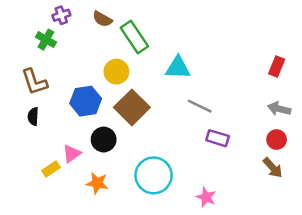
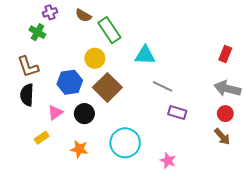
gray arrow: (279, 109) -> (227, 89), size x1.4
black semicircle: (33, 116) -> (27, 95), size x1.5
pink triangle: (72, 154) -> (55, 113), moved

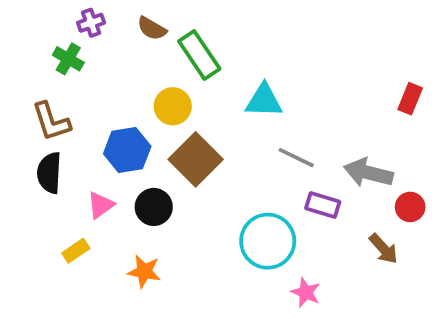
gray arrow: (227, 89) -> (368, 173), moved
brown arrow: (222, 137) -> (384, 249), moved
cyan circle: (125, 143) -> (268, 241), moved

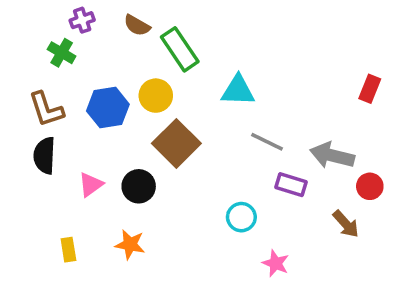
blue hexagon: (127, 150) -> (108, 108), moved
cyan circle: (268, 241) -> (241, 217), size x0.6
yellow rectangle: (76, 251) -> (68, 250), moved, turned -65

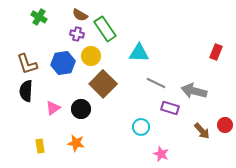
purple cross: (82, 20) -> (77, 34), moved, turned 32
green cross: (62, 53) -> (39, 17), moved
red circle: (370, 186) -> (225, 125), moved

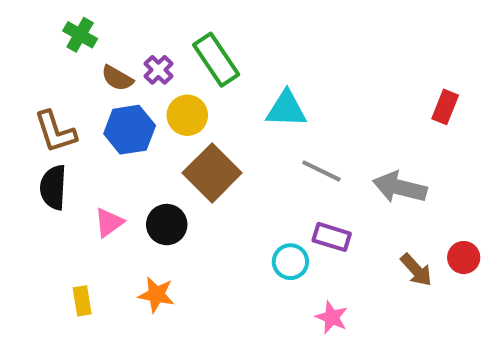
brown semicircle: (80, 15) -> (117, 78), moved
purple cross: (77, 34) -> (158, 70), turned 32
purple rectangle: (170, 108) -> (332, 237), moved

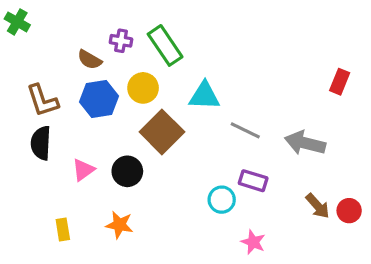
green cross: (80, 35) -> (17, 22), moved
purple cross: (158, 70) -> (121, 41), moved, turned -35
cyan triangle: (286, 109) -> (204, 96), moved
red circle: (464, 258) -> (349, 211), moved

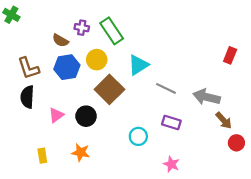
cyan triangle: (204, 96) -> (138, 65), turned -35
cyan circle: (222, 200) -> (138, 136), moved
brown arrow: (318, 206) -> (224, 120), moved

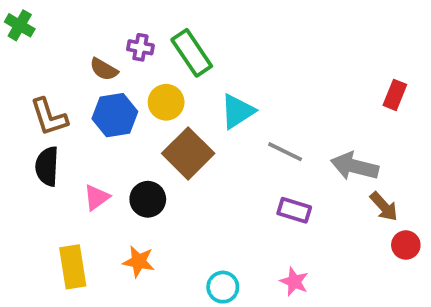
cyan circle: (138, 136) -> (223, 287), moved
yellow rectangle: (42, 156) -> (73, 267), size x1.6

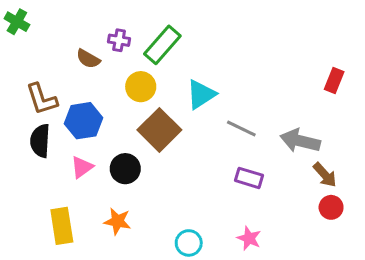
green rectangle: (192, 53) -> (162, 45), turned 75
blue hexagon: (115, 115) -> (83, 121), moved
red circle: (406, 245) -> (331, 207), moved

